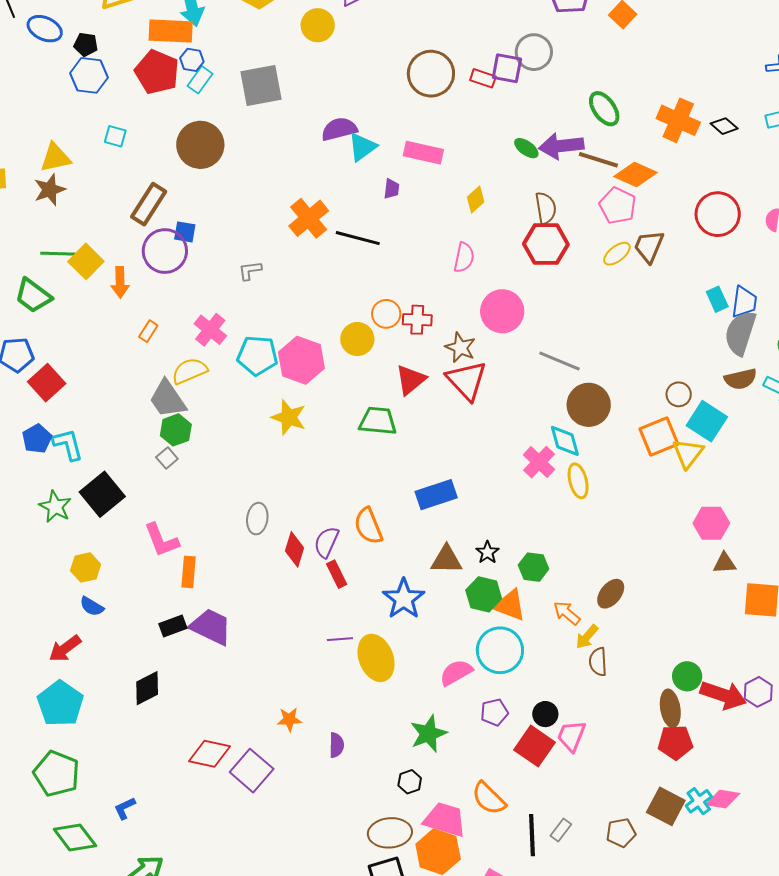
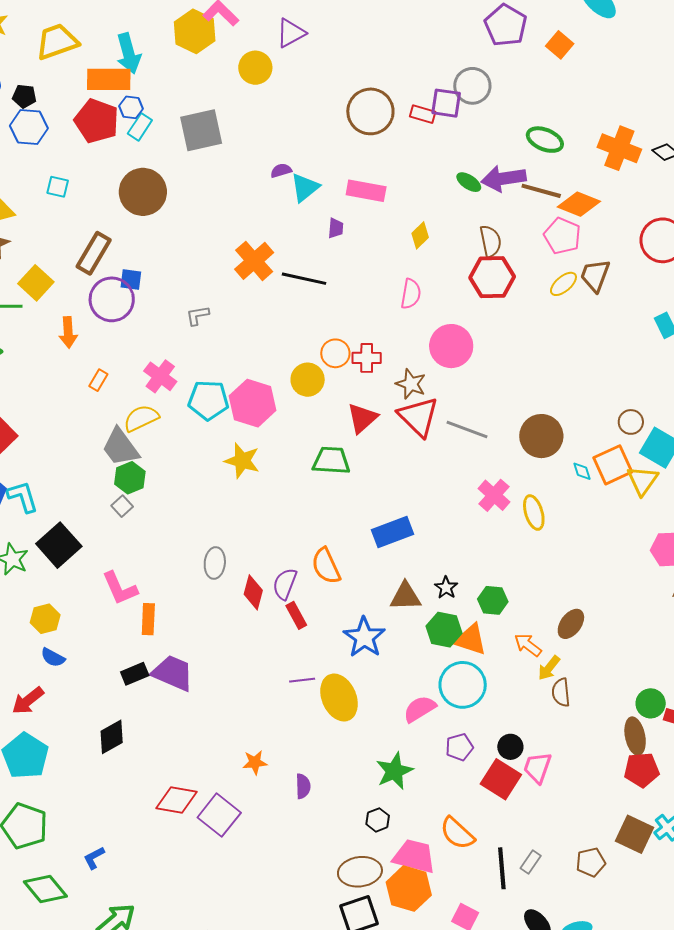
green ellipse: (604, 109) -> (545, 140), turned -30
purple semicircle: (339, 129) -> (281, 171), size x0.6
yellow square: (86, 261) -> (36, 283), moved
gray line: (559, 361) -> (467, 429), moved
cyan diamond: (565, 441) -> (582, 471), moved, size x0.6

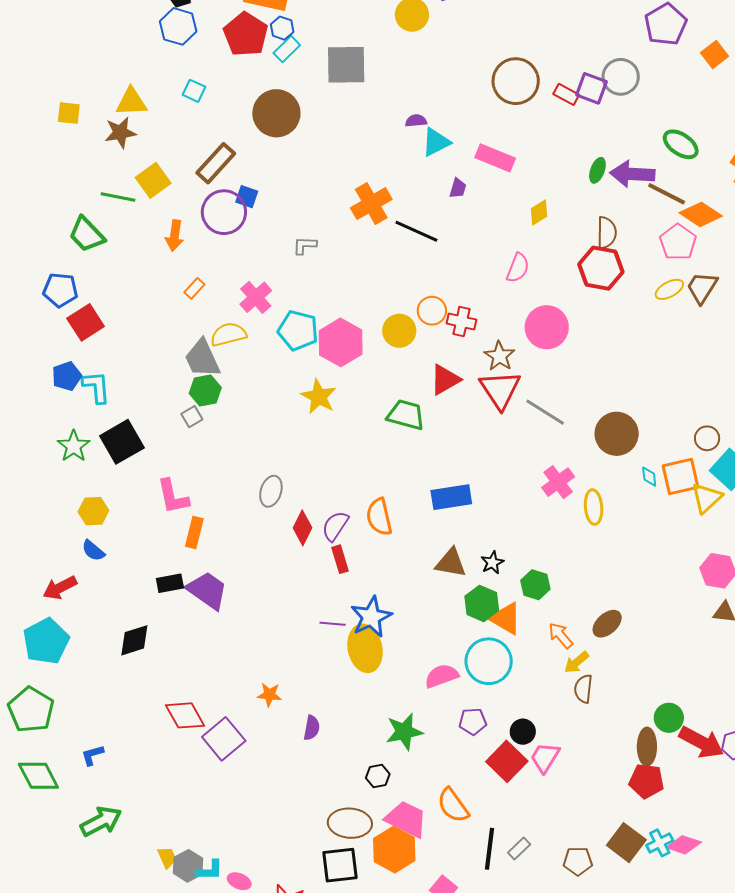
green ellipse: (469, 182) -> (597, 170), turned 65
blue star: (364, 637) -> (371, 617), moved
red diamond: (176, 800) -> (185, 715), turned 39

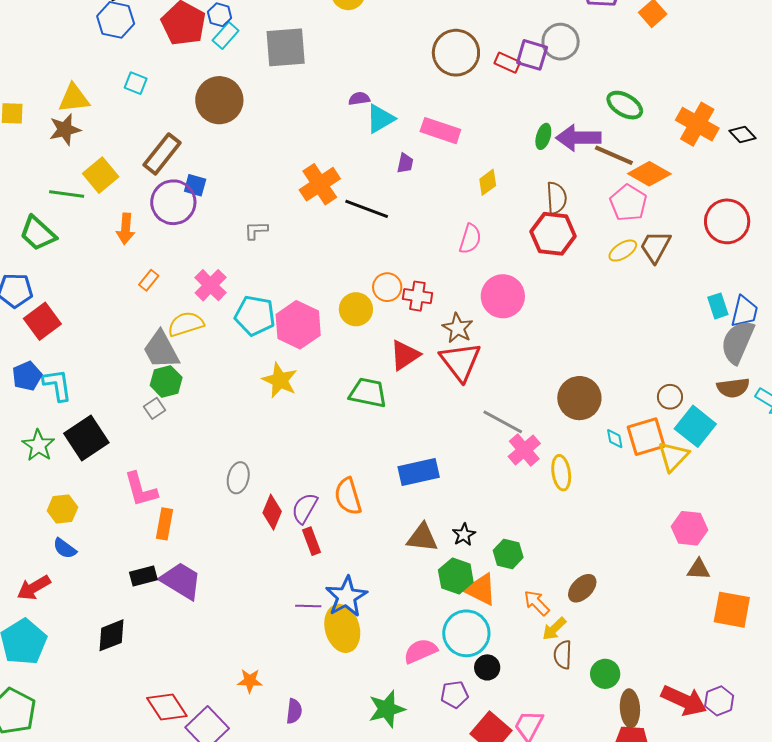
gray line: (545, 412) -> (503, 422), moved
green circle: (669, 718) -> (605, 674), moved
black circle: (523, 732) -> (487, 667), moved

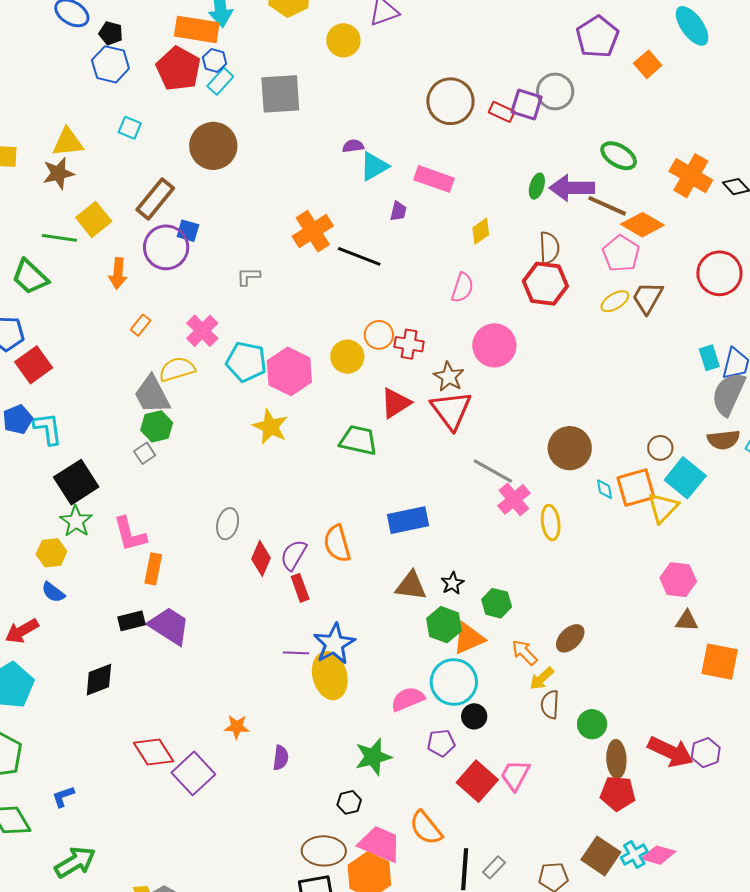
green star: (38, 445) -> (76, 521), moved
orange triangle: (481, 589) -> (469, 638), turned -51

